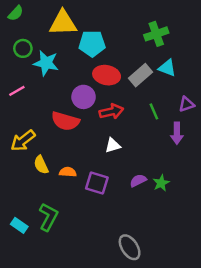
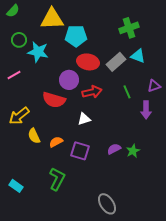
white triangle: (113, 145) -> (84, 119), moved
orange semicircle: (68, 172) -> (56, 142), turned -32
green L-shape: (48, 217) -> (57, 179), moved

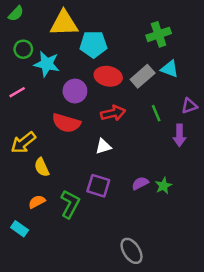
purple circle: (69, 80) -> (75, 91), moved
orange semicircle: (56, 142) -> (37, 202), moved
green L-shape: (57, 179) -> (70, 204), moved

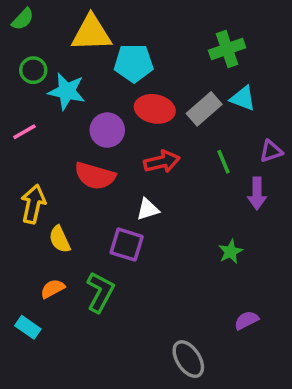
yellow arrow: (23, 143) -> (33, 204), turned 140
purple semicircle: (140, 183) -> (246, 320), moved
purple square: (98, 186) -> (127, 245), moved
green star: (163, 186) -> (231, 252), moved

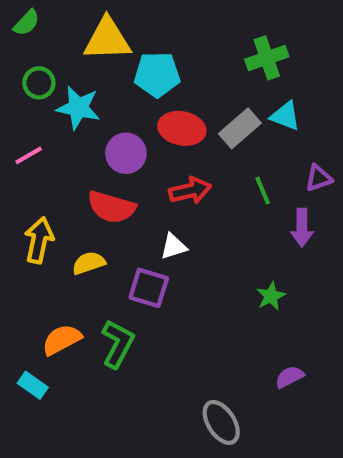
yellow semicircle: (60, 239) -> (89, 263), moved, turned 96
orange semicircle: (53, 289) -> (62, 340), size x1.4

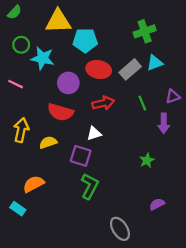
cyan triangle: (285, 116) -> (155, 63), turned -42
pink line: (29, 155) -> (16, 84), turned 56
green L-shape: (118, 344) -> (90, 186), moved

